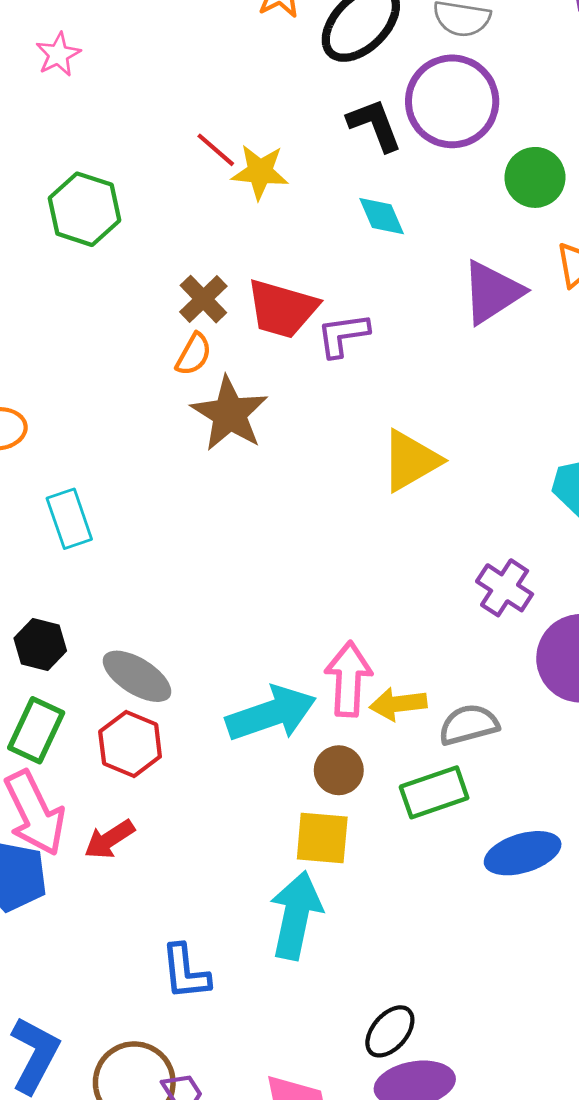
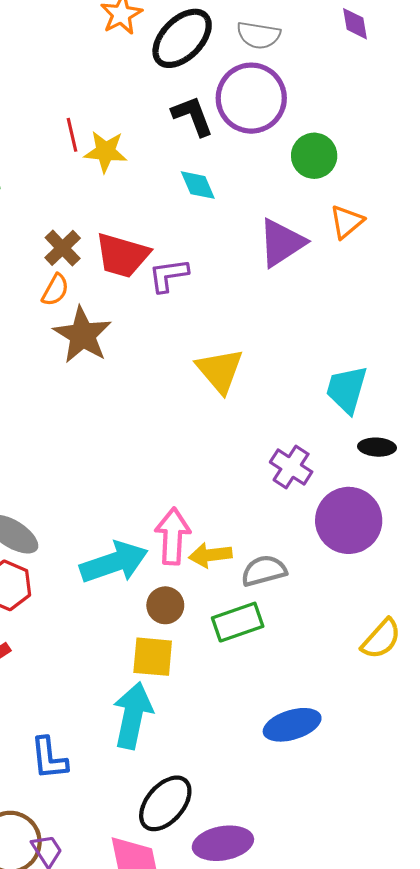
red line: (216, 150) -> (72, 135), turned 36
yellow triangle: (411, 461) -> (220, 371), turned -40
blue ellipse: (523, 853) -> (292, 725), moved
black ellipse: (390, 1031) -> (165, 803), moved, size x1.4

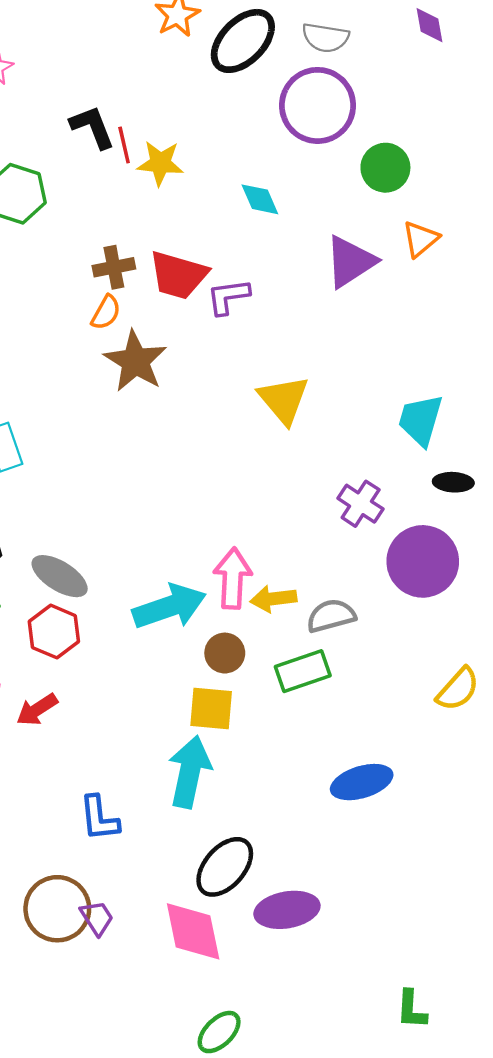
black L-shape: (193, 116) -> (92, 127), moved
brown cross: (63, 248) -> (114, 267), turned 33

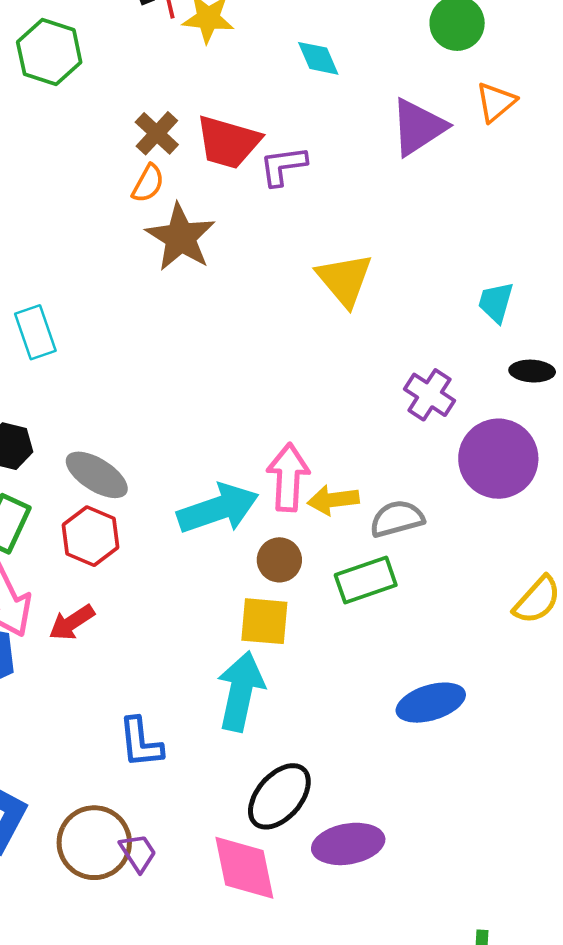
brown cross: (114, 267) -> (157, 133), turned -36
cyan trapezoid: (420, 420) -> (496, 302), size x0.7

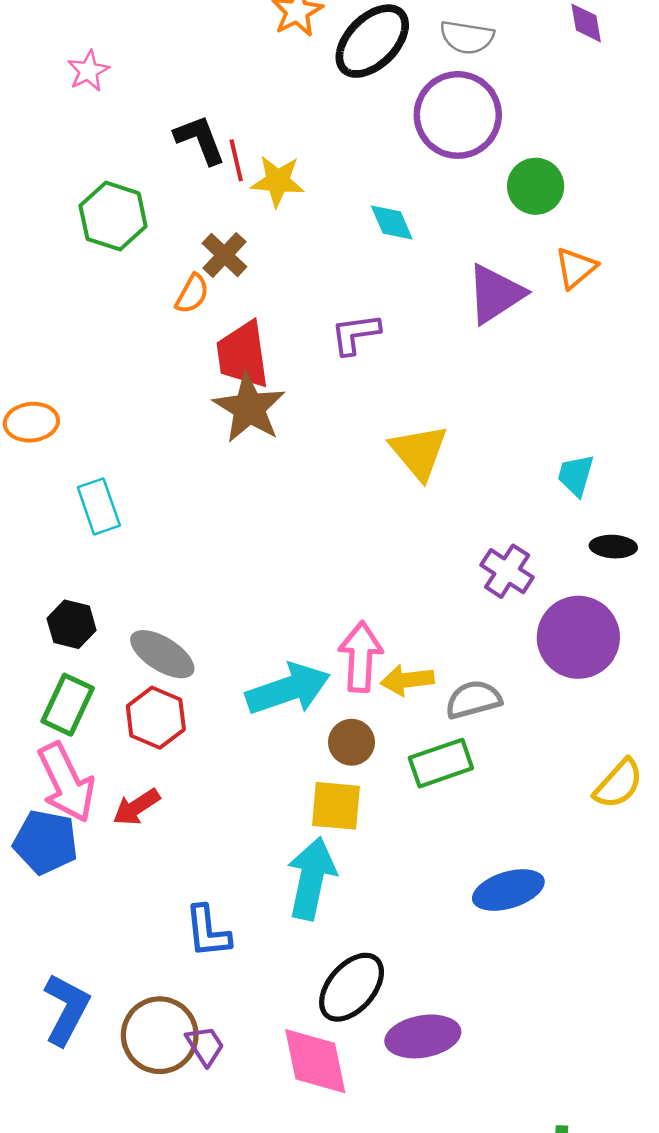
brown cross: (157, 133) -> (225, 255), moved
red trapezoid: (228, 142) -> (243, 355), moved, turned 66
orange semicircle: (148, 183) -> (192, 294), moved

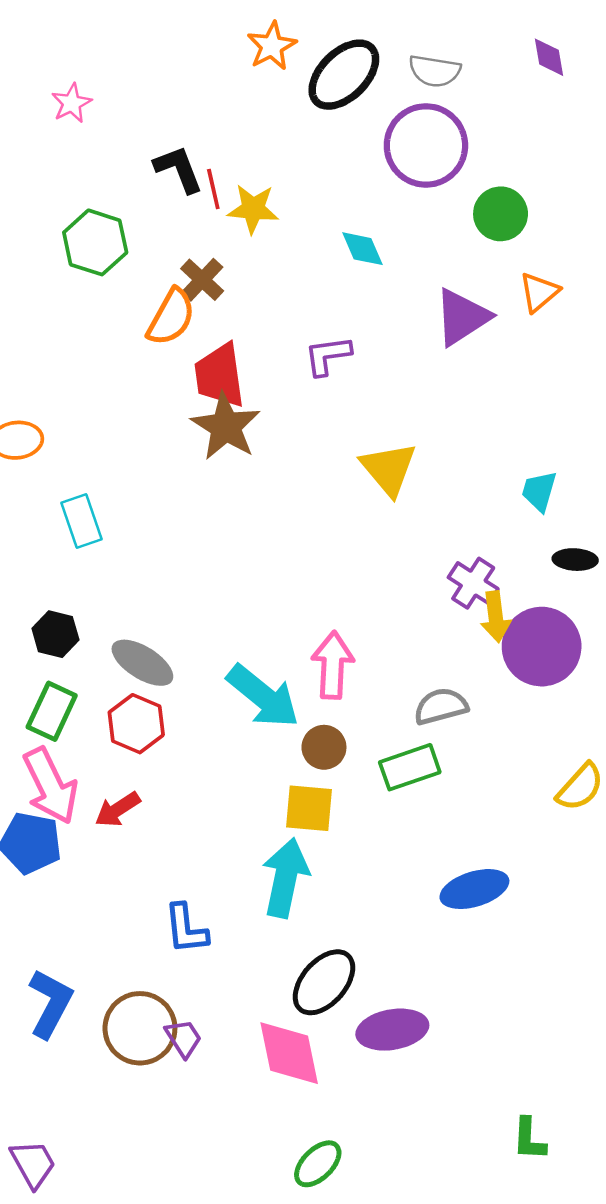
orange semicircle: (192, 294) -> (171, 317), size x1.5
yellow arrow: (407, 680) -> (496, 617), moved, turned -90
cyan arrow: (288, 689) -> (263, 696), turned 58

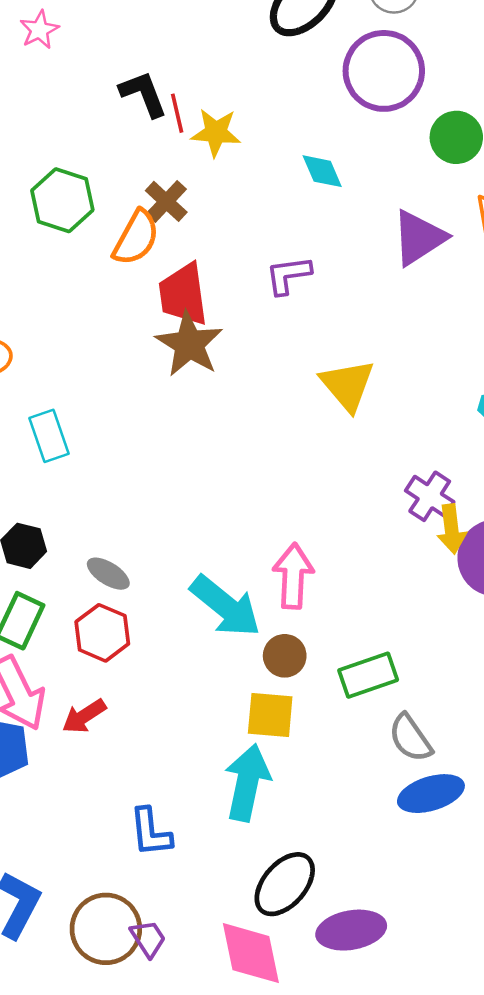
green hexagon: (95, 242) -> (62, 200), moved
gray ellipse: (142, 663) -> (108, 574), size x0.7
gray semicircle: (441, 706) -> (410, 738), moved, turned -110

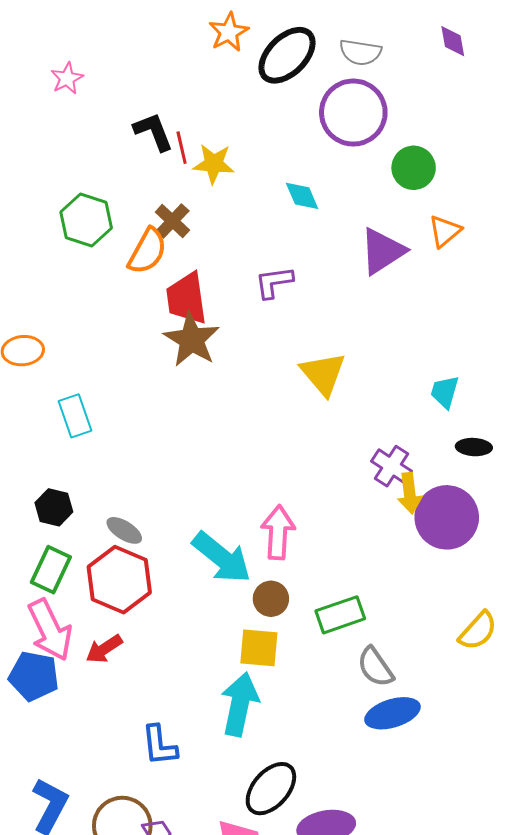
red hexagon: (102, 633) -> (119, 580), size x1.4

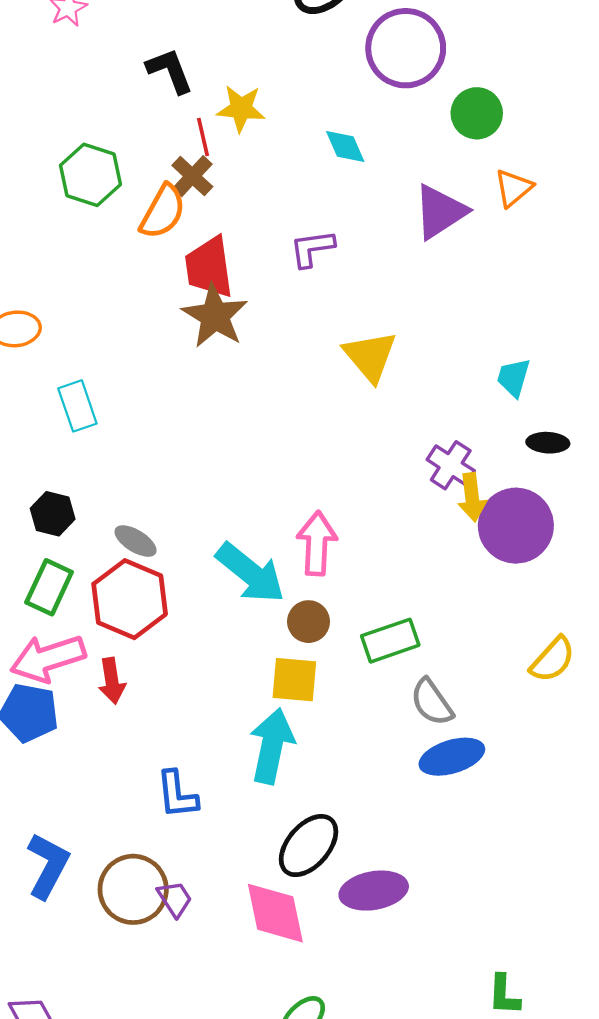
red line: (182, 148) -> (203, 137), moved
pink arrow: (50, 630) -> (48, 658), turned 98
red arrow: (104, 649) -> (112, 681), turned -66

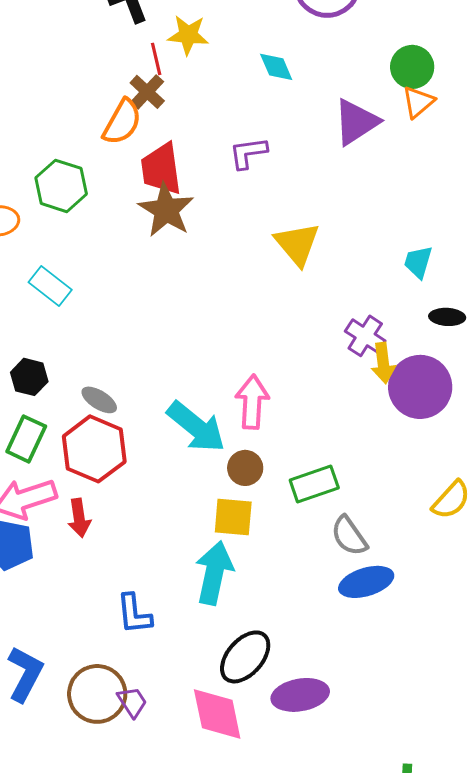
green circle: (477, 113) -> (412, 67), moved
green hexagon: (91, 175) -> (61, 186), moved
cyan rectangle: (77, 406) -> (50, 286), turned -33

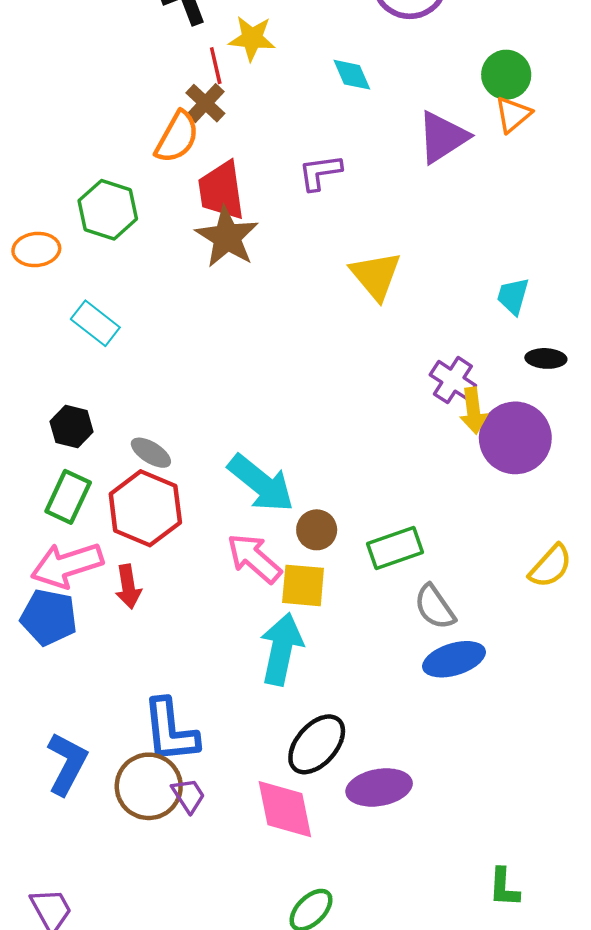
pink arrow: (252, 402) -> (254, 558), moved, turned -52
blue L-shape: (134, 614) -> (170, 731), moved, size x1.4

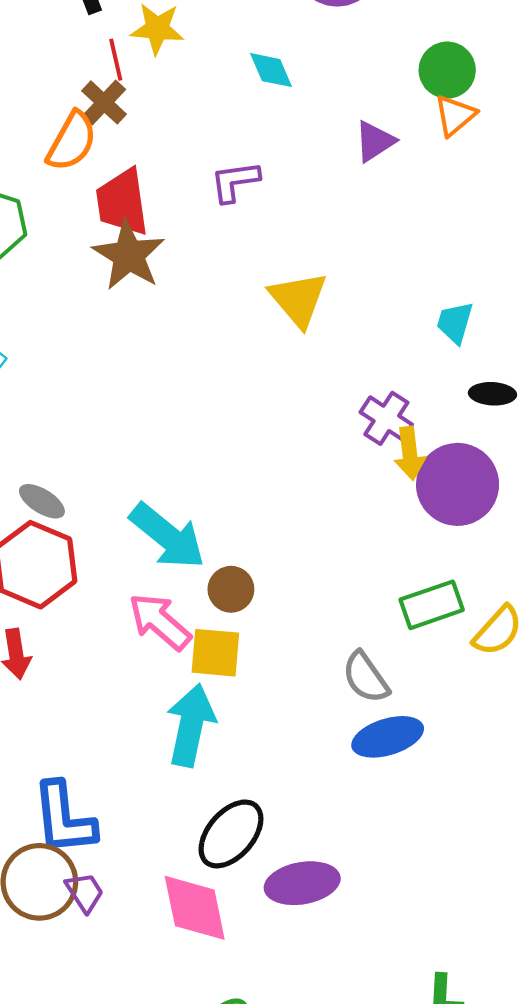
purple triangle: (443, 137) -> (375, 141), size x0.7
green rectangle: (395, 548) -> (432, 605), moved

